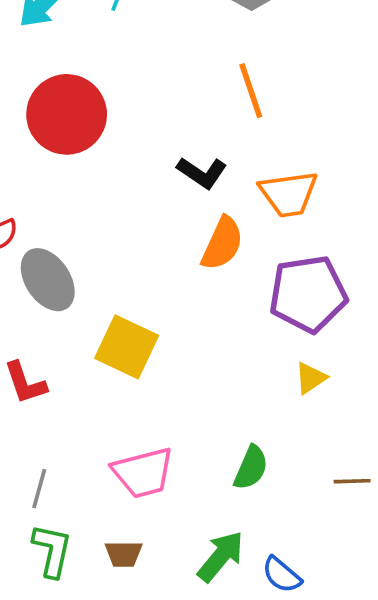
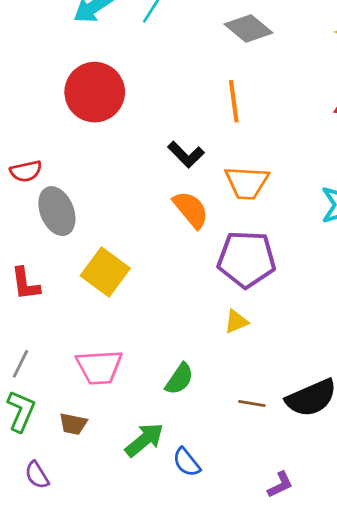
orange semicircle: (222, 243) -> (191, 210), turned -75

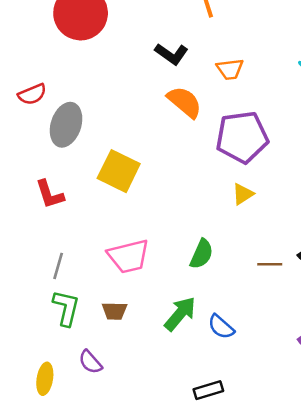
orange trapezoid: (247, 183) -> (230, 69), size x0.7
gray ellipse: (57, 211) -> (66, 125), turned 51

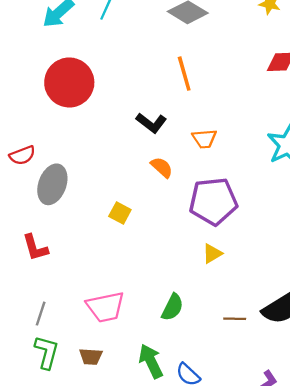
orange semicircle: (185, 102) -> (162, 167), size x0.7
yellow square: (119, 171) -> (120, 213), moved, size x0.6
green arrow: (180, 314) -> (151, 361), turned -68

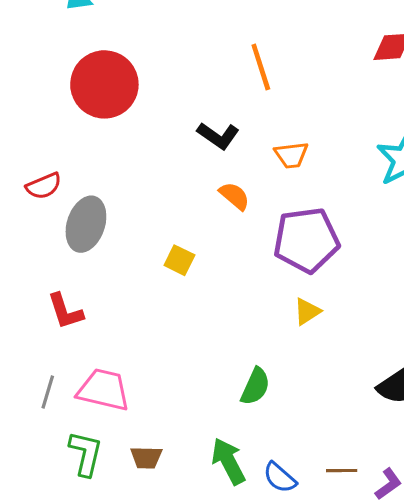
pink trapezoid: (105, 307) -> (104, 390), moved, turned -153
gray line: (41, 314) -> (48, 392), moved
brown line: (235, 319) -> (342, 471), moved

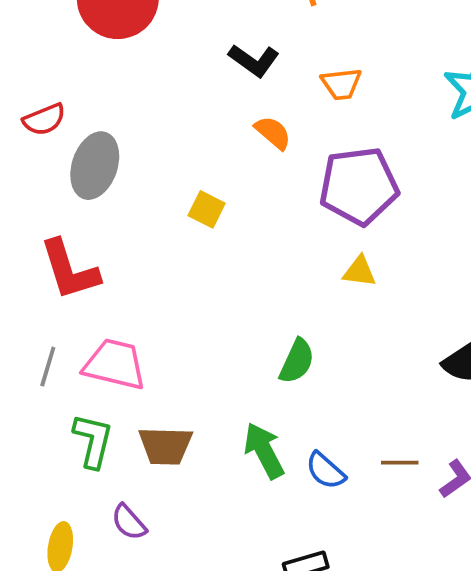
red L-shape: (65, 311) -> (69, 270), size x1.4
yellow triangle: (307, 311) -> (359, 272), turned 40
brown trapezoid: (146, 457) -> (165, 446), size x1.4

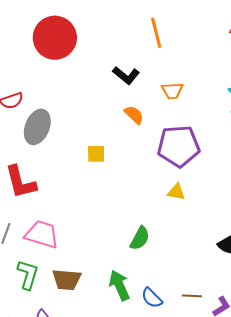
yellow square: (207, 209) -> (96, 154), turned -30

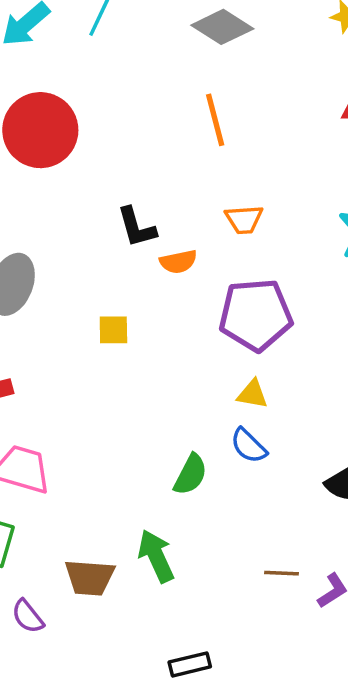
black L-shape: (126, 75) -> (137, 227), moved, turned 36
orange semicircle: (134, 115) -> (178, 262), turned 125
brown trapezoid: (67, 280) -> (90, 578), moved
blue semicircle: (152, 298) -> (249, 446), moved

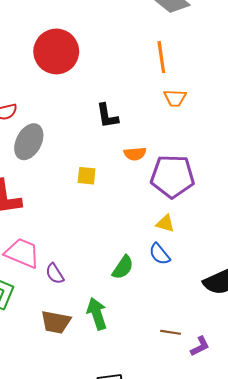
orange trapezoid: (244, 219) -> (175, 98), moved
orange semicircle: (178, 262) -> (135, 154), moved
purple semicircle: (28, 616) -> (55, 274), moved

